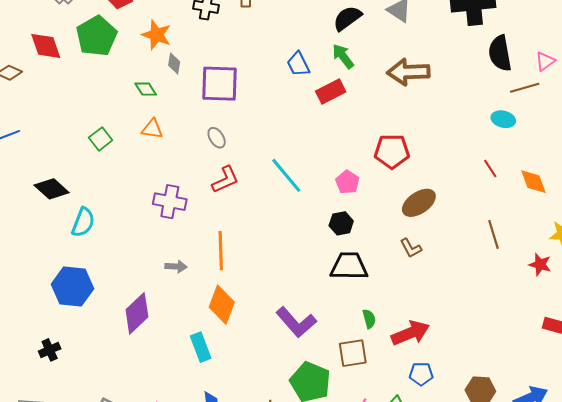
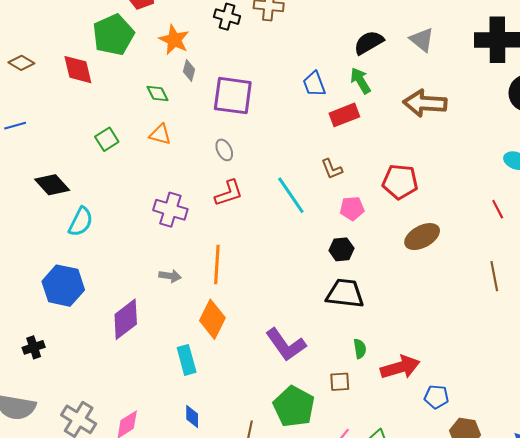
red diamond: (46, 46) -> (78, 70), moved
pink pentagon: (347, 182) -> (352, 208), turned 30
brown L-shape: (411, 248) -> (332, 169), moved
brown square: (353, 353) -> (340, 382), size x0.7
blue pentagon: (421, 374) -> (436, 397), moved

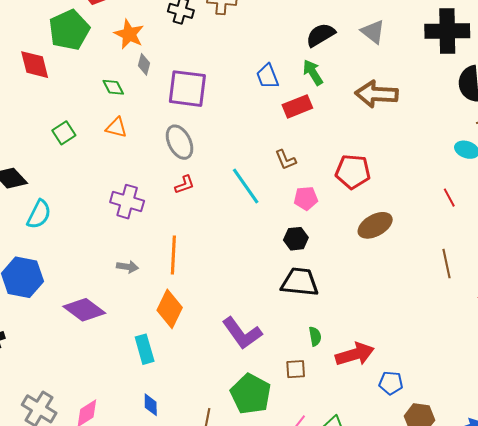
gray ellipse: (224, 150) -> (180, 142), size x1.6
red L-shape: (229, 193) -> (184, 185), size x0.7
purple diamond: (126, 319) -> (84, 310), turned 75

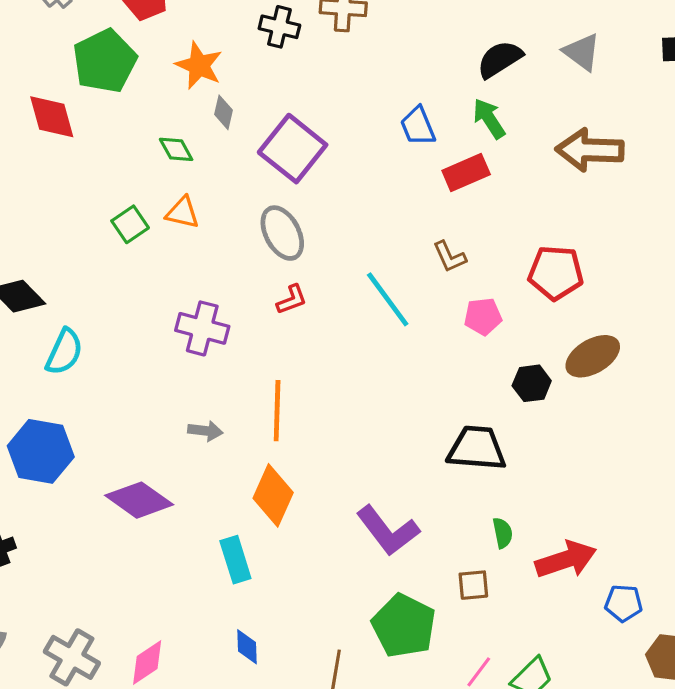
purple square: (187, 89) -> (293, 149), turned 33
green square: (64, 133) -> (130, 224), moved
black hexagon: (296, 239) -> (532, 383), moved

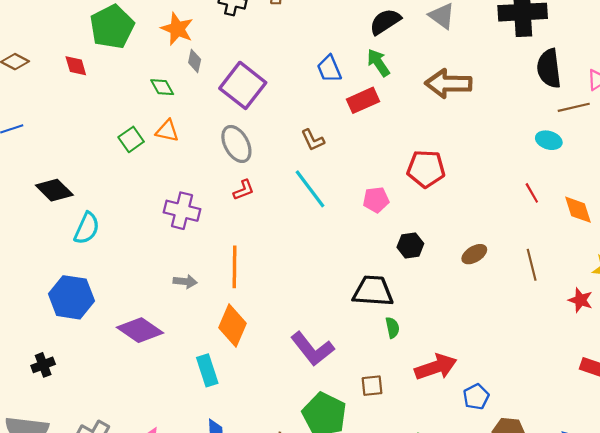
red diamond: (52, 117) -> (76, 66), size x0.7
brown L-shape: (450, 257) -> (313, 140), moved
brown ellipse: (593, 356) -> (474, 254), moved, size x0.7
green semicircle: (503, 533) -> (392, 328), moved
blue pentagon: (624, 603) -> (476, 397), turned -30

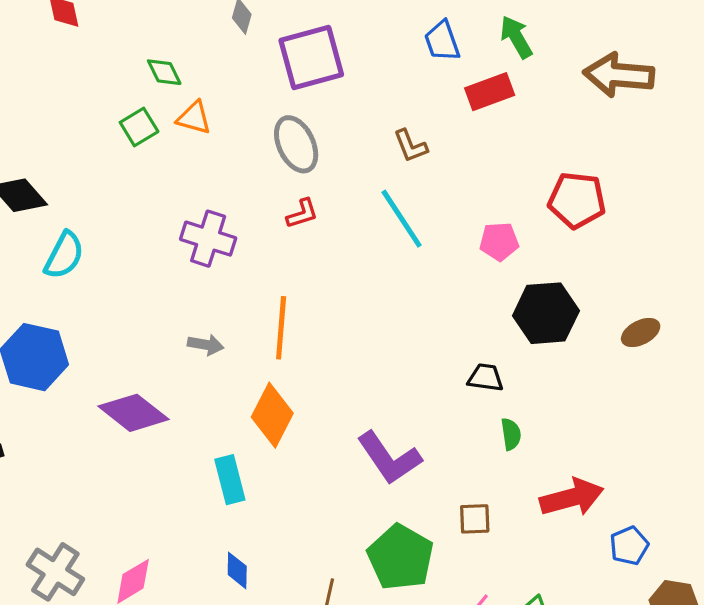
purple square: (243, 85) -> (311, 57), turned 33
green diamond: (162, 87) -> (164, 72), moved
black hexagon: (410, 245) -> (546, 313), size x1.6
black trapezoid: (373, 291) -> (486, 378), size x0.6

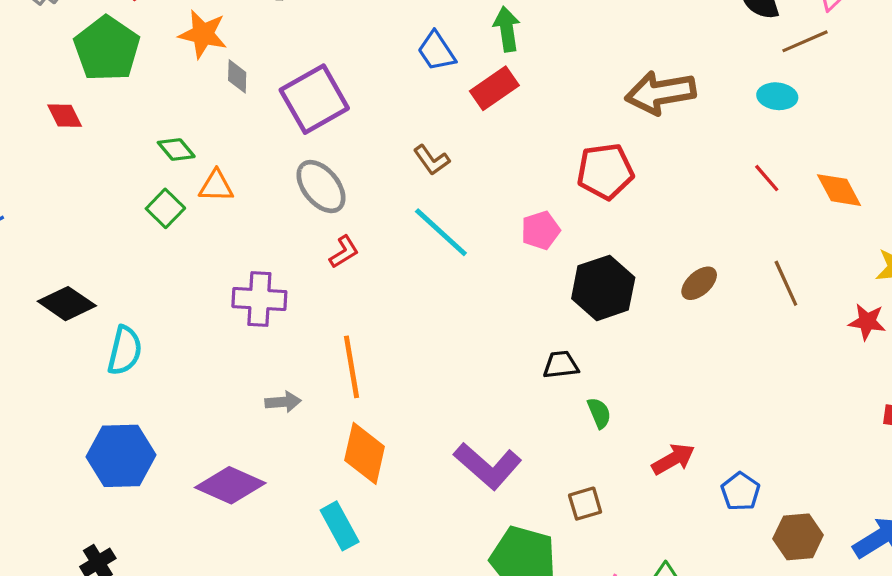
green arrow: (516, 37) -> (507, 29), turned 36
brown arrow: (619, 75) -> (660, 93), moved
red arrow: (572, 497) -> (673, 459), size x0.7

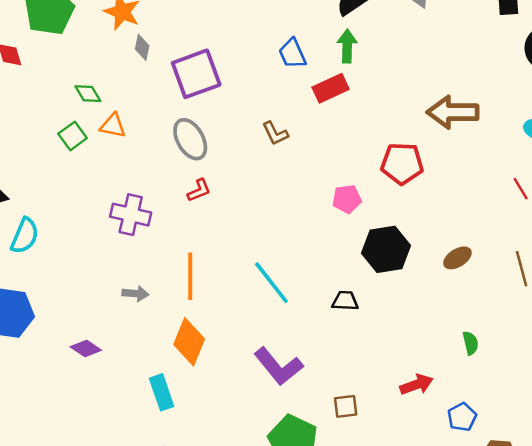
cyan line: (441, 232) -> (271, 283), moved
green semicircle: (599, 413) -> (471, 343), moved
purple diamond: (230, 485) -> (86, 348), size x0.6

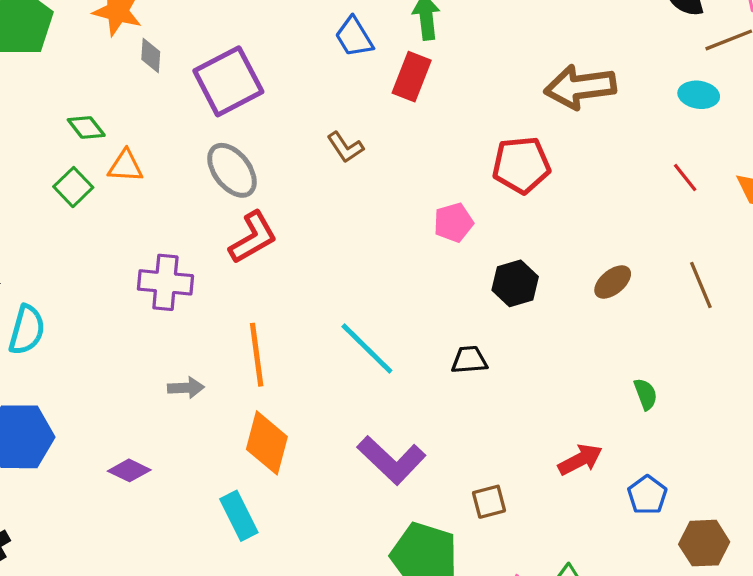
red rectangle: (331, 88) -> (412, 77), turned -36
red L-shape: (199, 190) -> (253, 237), size x1.6
black hexagon: (386, 249) -> (515, 283), size x0.7

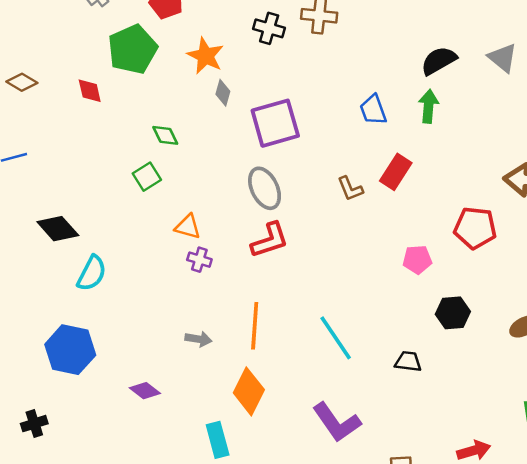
red rectangle: (412, 77) -> (396, 172), moved
orange triangle: (125, 166) -> (188, 227), moved
purple cross: (165, 282) -> (199, 260), size x0.6

